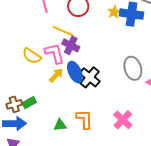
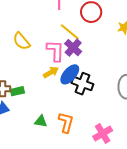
yellow semicircle: (32, 56) -> (22, 41), moved
blue ellipse: (75, 72) -> (70, 74), turned 50
black cross: (90, 77) -> (82, 84), turned -35

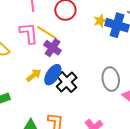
pink L-shape: (55, 51) -> (29, 33), moved
black cross: (82, 84) -> (67, 82), turned 35

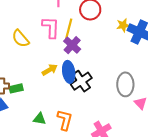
yellow line: (47, 32) -> (69, 29), turned 65
blue ellipse: (53, 75) -> (69, 72), turned -50

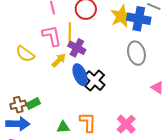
yellow star: (123, 25) -> (121, 16), size x1.6
yellow arrow: (50, 70) -> (59, 60), moved
gray ellipse: (125, 84) -> (136, 53), moved

